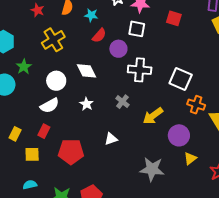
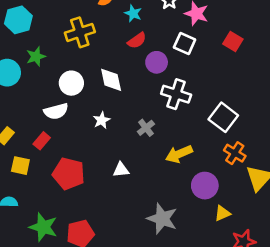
yellow triangle: (190, 158) -> (222, 213), moved

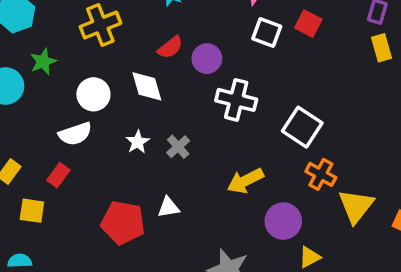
red semicircle: (137, 41) -> (170, 47), moved
white square: (185, 43) -> (267, 32), moved
gray cross: (146, 128) -> (178, 147), moved
red pentagon: (69, 174) -> (123, 223), moved

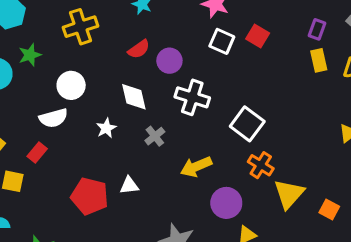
white diamond: (147, 86) -> (134, 97), moved
gray cross: (178, 147) -> (155, 136), moved

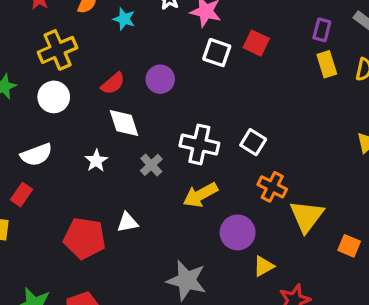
red semicircle: (139, 49) -> (113, 83), moved
white circle: (71, 85) -> (54, 97), moved
white cross: (192, 97) -> (199, 144), moved
white square: (247, 124) -> (253, 142), size x0.7
orange square: (329, 210) -> (349, 246), moved

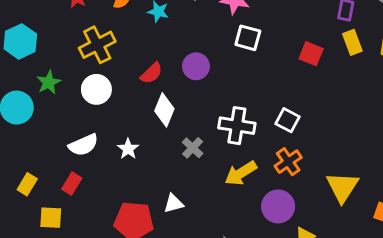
red square: (256, 43) -> (311, 54), moved
white diamond: (124, 123) -> (164, 110), turned 44
white star: (96, 161) -> (128, 149), moved
orange cross: (272, 187) -> (288, 162), moved, turned 32

